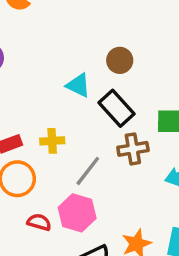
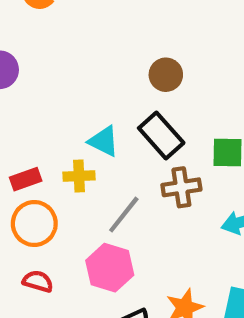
cyan triangle: (78, 85) -> (104, 141), moved
red semicircle: (39, 222) -> (38, 281), moved

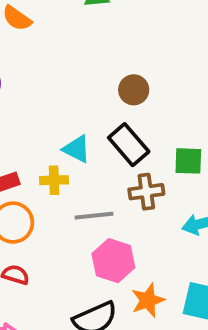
gray line: (124, 215) -> (94, 216), turned 45
pink hexagon: (110, 268) -> (113, 261), moved

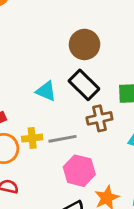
brown circle: (134, 90) -> (84, 44), size x1.4
yellow cross: (54, 180) -> (32, 138), moved

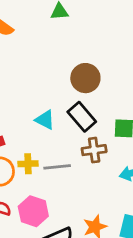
pink hexagon: (79, 171) -> (33, 211), moved

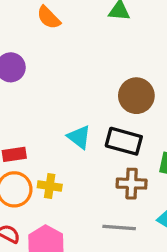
black rectangle: (82, 117) -> (124, 141), turned -44
gray line: (57, 167) -> (119, 227), moved

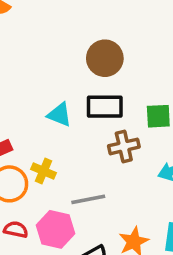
yellow cross: (50, 186) -> (43, 171), turned 30
gray line: (119, 227) -> (88, 199), moved

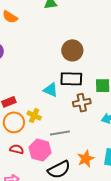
cyan triangle: (59, 115) -> (51, 90), moved

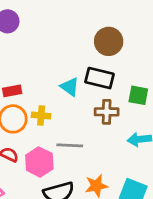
yellow cross: (34, 115) -> (41, 115), turned -32

